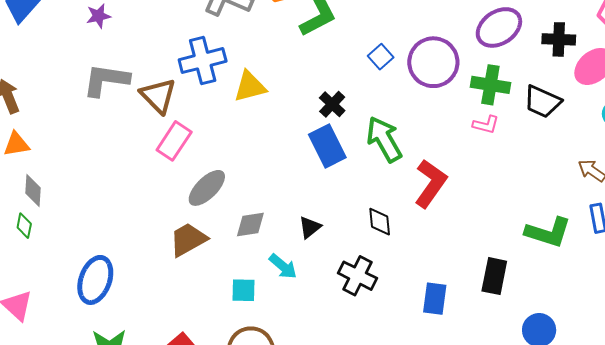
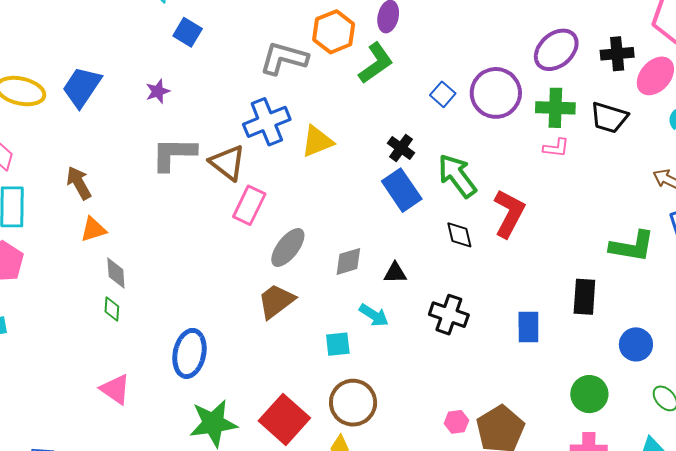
black diamond: (380, 222) -> (459, 235), moved
gray diamond: (250, 225) -> (348, 261), moved
black triangle: (310, 227) -> (395, 273), turned 45

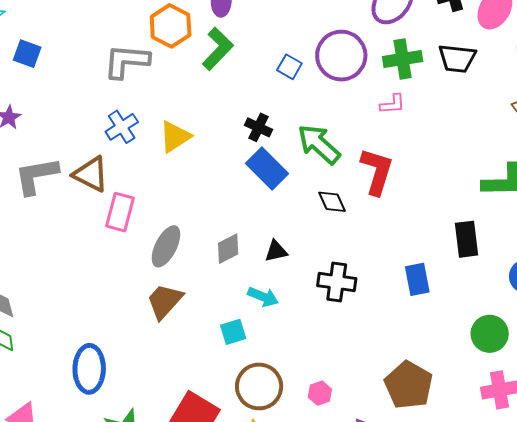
blue cross: (267, 122) -> (122, 127), size x0.7
pink L-shape: (556, 148) -> (393, 104), moved
pink hexagon: (456, 422) -> (320, 393), moved

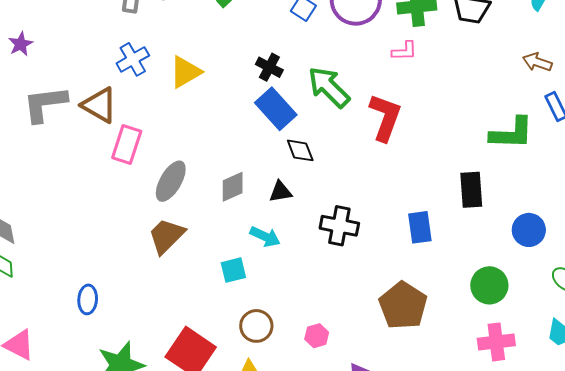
black diamond: (332, 202) -> (300, 150), moved
blue ellipse: (89, 369) -> (88, 299), size x0.6
brown pentagon: (409, 385) -> (403, 306), moved
brown circle: (259, 386) -> (256, 326), size x0.7

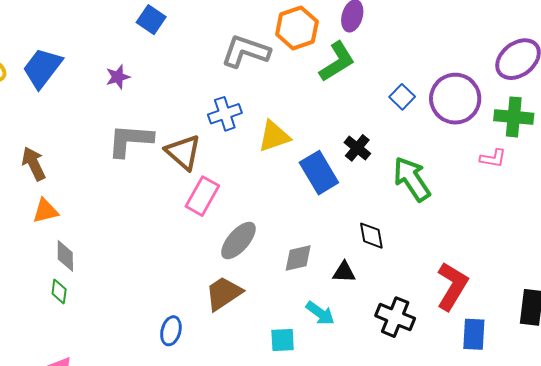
blue rectangle: (276, 109) -> (319, 173), moved
red L-shape: (385, 117) -> (452, 286), moved
blue ellipse: (88, 299) -> (171, 331), moved

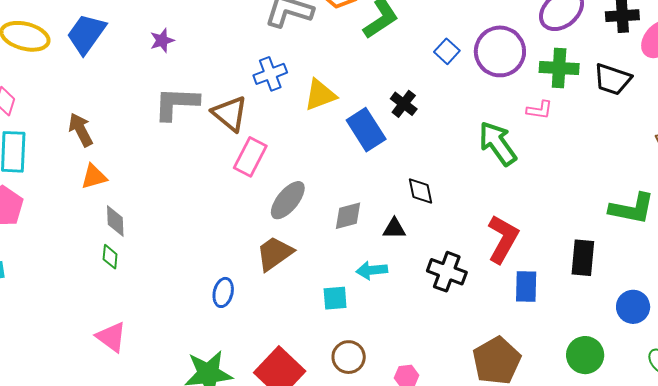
green arrow: (412, 179) -> (497, 143), moved
cyan arrow: (320, 313) -> (372, 270), turned 140

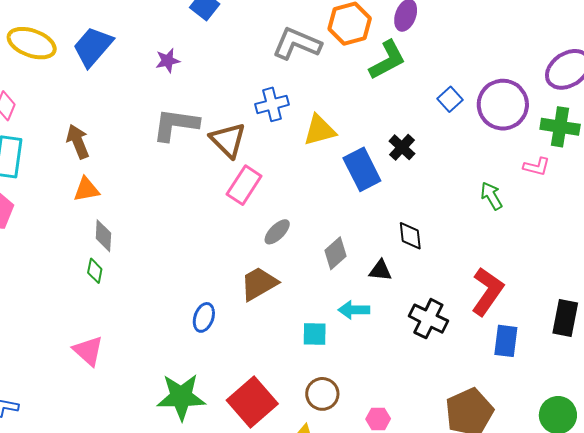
green arrow: (497, 143) -> (491, 196), size x0.6
gray ellipse: (288, 200) -> (277, 232), size x0.7
gray diamond: (348, 216) -> (336, 253), turned -32

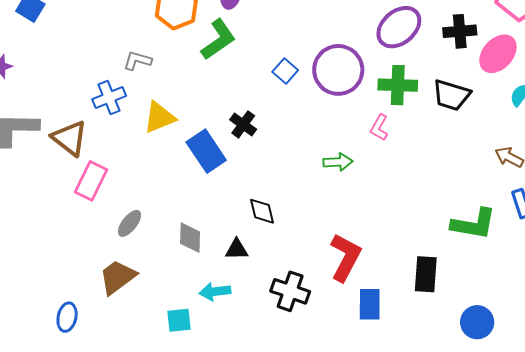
gray L-shape: (297, 44) -> (137, 61), moved, size x0.6
pink L-shape: (537, 167) -> (379, 127), turned 112
green arrow: (491, 196) -> (338, 162), turned 124
gray diamond: (336, 253) -> (190, 238), turned -40

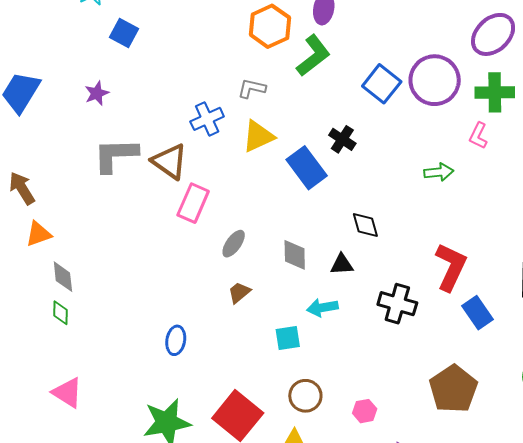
gray L-shape: (137, 61) -> (252, 88), moved
blue square: (285, 71) -> (382, 84), size x1.5
brown trapezoid: (118, 277) -> (239, 293), moved, size x0.6
blue rectangle: (370, 304) -> (477, 313), turned -32

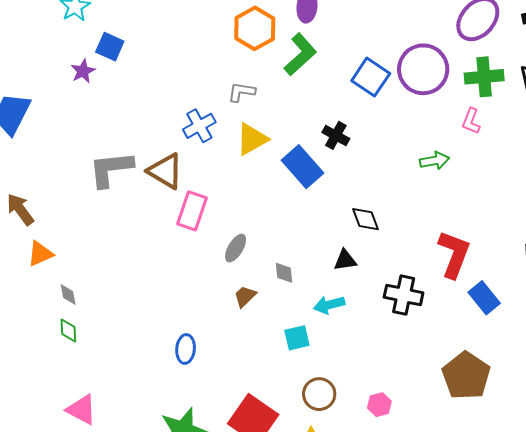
purple star: (97, 93) -> (83, 71), moved
gray diamond: (295, 255) -> (284, 273), moved, size x0.7
gray diamond: (63, 277) -> (68, 294), size x0.7

